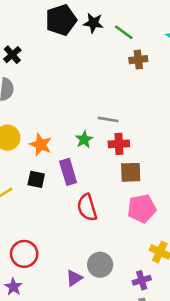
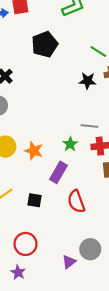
black star: (93, 23) -> (88, 81), moved
purple rectangle: (68, 172) -> (58, 172), turned 50
black square: (36, 179) -> (34, 200), moved

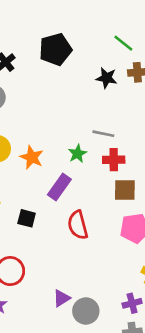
black pentagon: (45, 44) -> (55, 49), moved
gray circle: (90, 249) -> (86, 311), moved

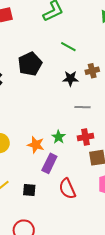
green line: (123, 43) -> (68, 47), moved
gray line: (103, 134) -> (82, 107), moved
orange star: (32, 157) -> (36, 145), moved

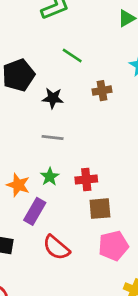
black star: (70, 79) -> (53, 98), moved
gray line: (82, 107) -> (53, 137), moved
red semicircle: (67, 189) -> (56, 248), turned -30

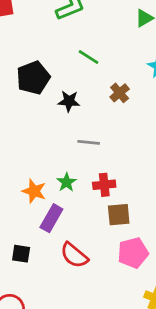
brown cross: (102, 91) -> (120, 93), turned -30
gray line: (53, 137) -> (89, 142), moved

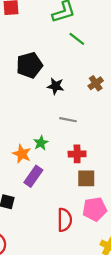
green line: (88, 57) -> (77, 39), moved
green star: (67, 182) -> (41, 143), moved
red semicircle: (74, 255) -> (65, 220), moved, turned -135

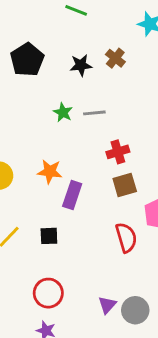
black star: (56, 86) -> (81, 65), moved
green star: (41, 143) -> (63, 112), moved
brown square: (86, 178) -> (125, 185), moved

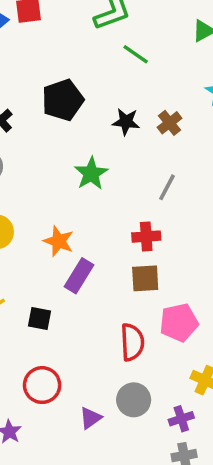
green star: (63, 112) -> (91, 174), size x1.4
gray line: (94, 113) -> (167, 187), moved, turned -70
red circle: (48, 293) -> (42, 385), moved
gray circle: (135, 310) -> (134, 400), moved

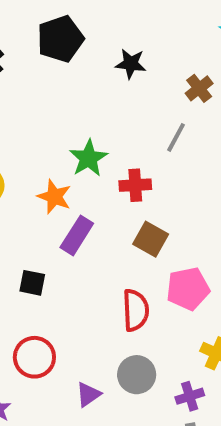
brown cross: (170, 123) -> (199, 88), moved
green star: (91, 174) -> (88, 158), moved
red cross: (146, 237) -> (135, 185), moved
brown square: (145, 278) -> (151, 239), turned 32

